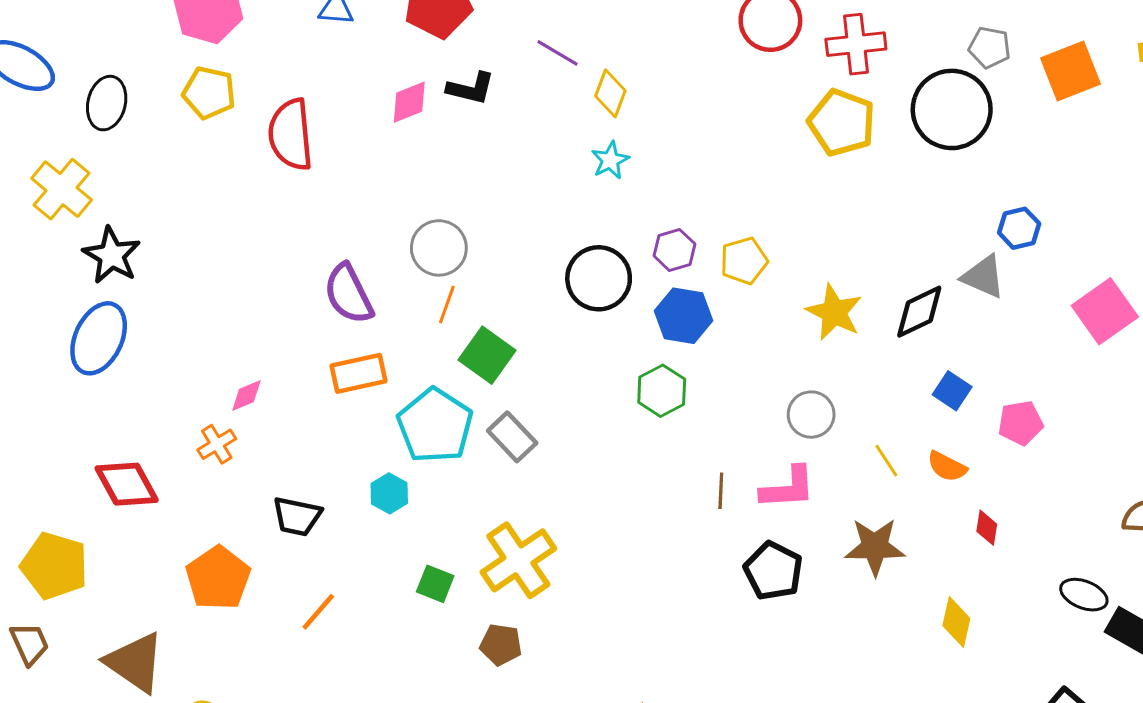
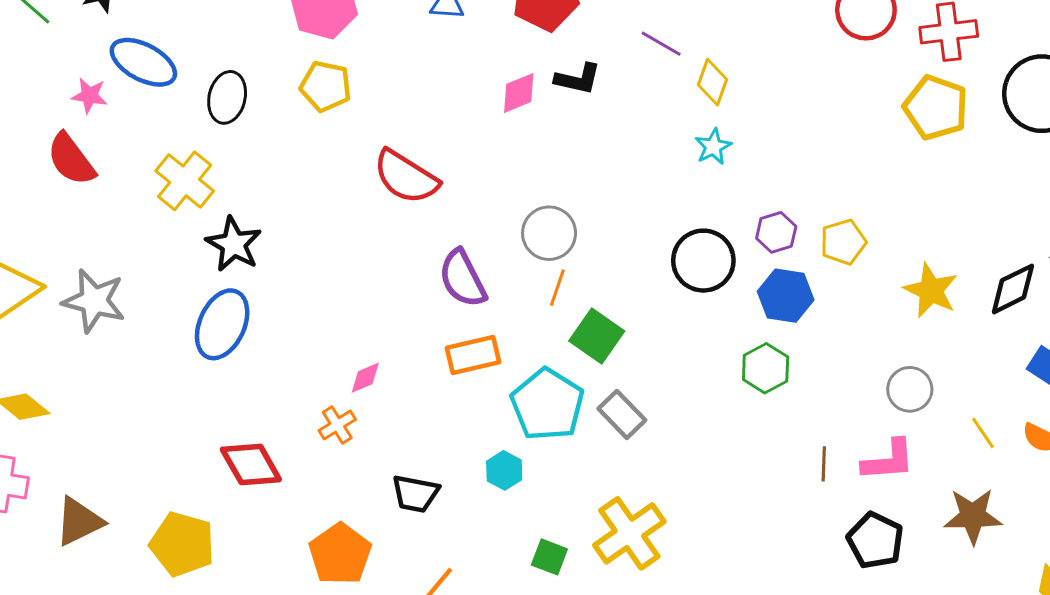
red semicircle: (291, 135) -> (406, 177), moved, turned -52

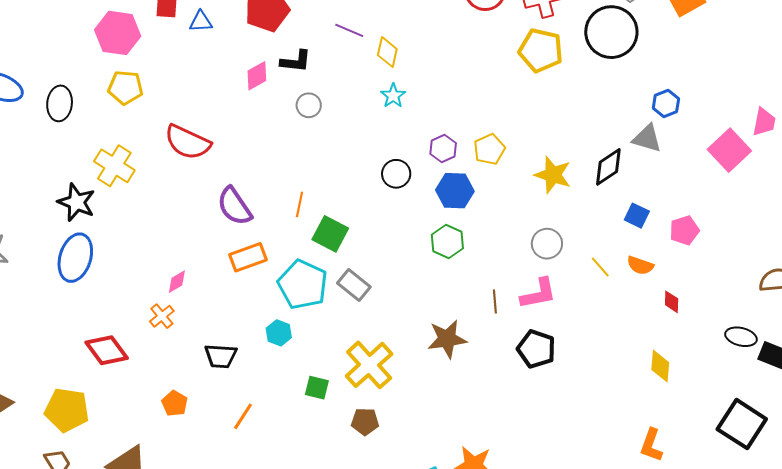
yellow cross: (185, 181) -> (114, 166), moved
gray circle: (549, 233) -> (309, 105), moved, size x0.7
black circle: (703, 261) -> (396, 174), size x0.7
brown star: (973, 516) -> (447, 339), moved
orange pentagon: (340, 554) -> (175, 403), size x0.6

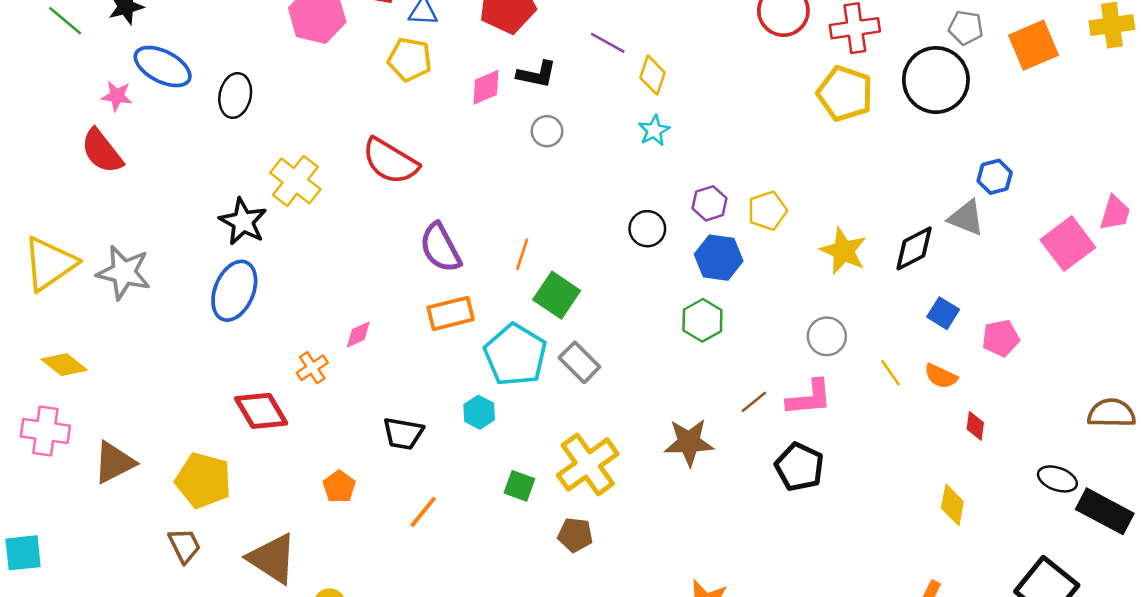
yellow pentagon: (125, 87) -> (410, 59), moved
brown line: (495, 301) -> (754, 402), turned 50
orange cross: (162, 316) -> (312, 368), moved

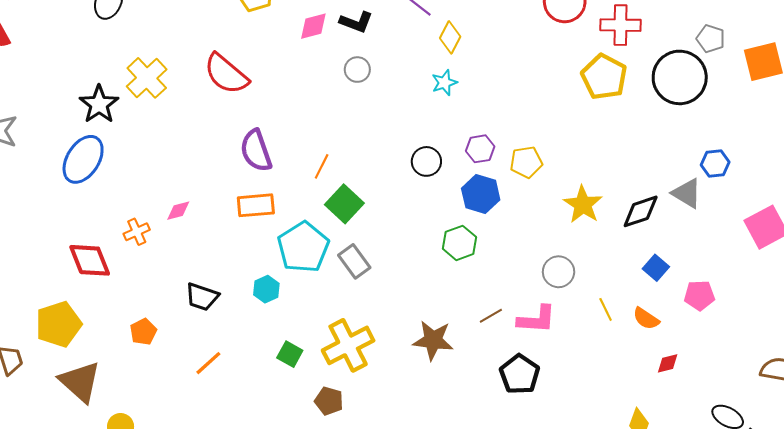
red diamond: (975, 426) -> (668, 363), turned 60
yellow pentagon: (203, 480) -> (59, 324), moved, turned 30

